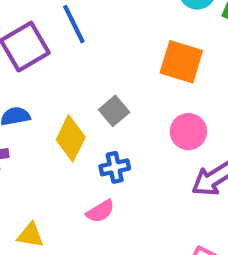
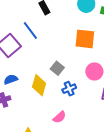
blue cross: (115, 167) -> (69, 89), moved

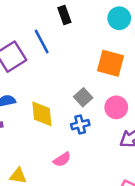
gray square: (57, 68) -> (83, 97), moved
yellow diamond: (39, 85) -> (42, 114), turned -30

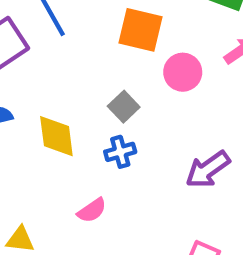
orange square: (110, 63) -> (140, 30), moved
pink circle: (116, 107) -> (183, 72), moved

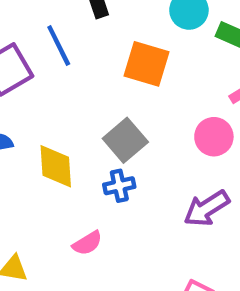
pink circle: (183, 72) -> (214, 137), moved
gray square: (124, 107) -> (125, 140), size x1.4

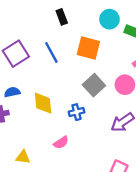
blue line: (59, 46) -> (51, 52), moved
gray square: (125, 140) -> (94, 85), moved

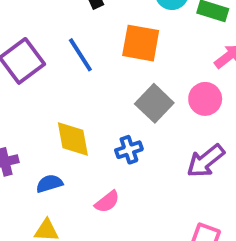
blue semicircle: (12, 92) -> (49, 184), moved

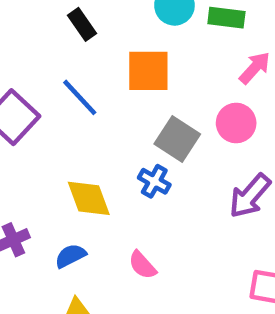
blue cross: (129, 150) -> (154, 181), moved, turned -32
pink semicircle: (107, 202) -> (142, 265), turned 96

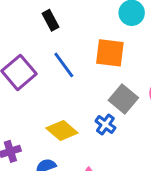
black rectangle: (82, 24) -> (50, 20), moved
yellow diamond: (89, 198) -> (62, 130), turned -36

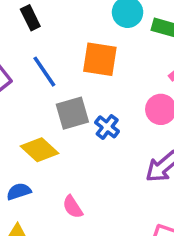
gray square: (123, 99) -> (72, 113), moved, turned 32
blue cross: (105, 124) -> (107, 127), moved

